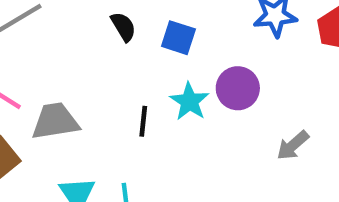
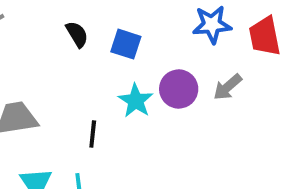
black line: (143, 121) -> (93, 134), moved
gray arrow: (293, 145) -> (228, 87), moved

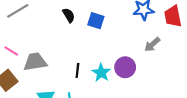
purple circle: (179, 89) -> (125, 67), moved
cyan star: (136, 101) -> (101, 73), moved

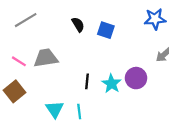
gray trapezoid: (35, 62) -> (46, 58), moved

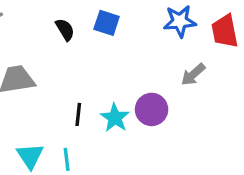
blue square: (106, 30) -> (107, 23), moved

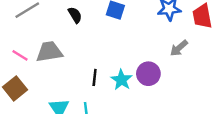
black semicircle: (65, 30) -> (75, 15), moved

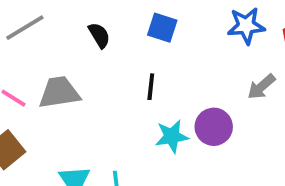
black line: (95, 77) -> (151, 87), moved
cyan star: (121, 80) -> (172, 136), turned 30

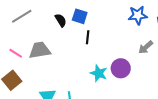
blue square: (162, 28) -> (80, 16), moved
black line: (151, 87) -> (88, 37), moved
cyan star: (172, 136) -> (99, 73), turned 30

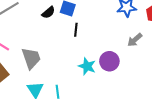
black semicircle: (61, 20) -> (48, 12), turned 80
gray trapezoid: (40, 50) -> (31, 58), moved, turned 80

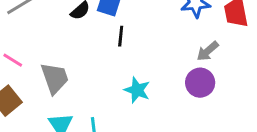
purple circle: (109, 61) -> (200, 83), moved

